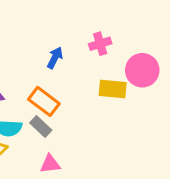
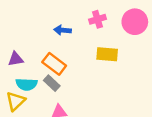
blue arrow: (55, 58) -> (63, 30), turned -112
pink circle: (142, 70) -> (135, 22), moved

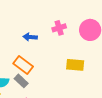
yellow rectangle: (107, 54) -> (75, 65), moved

